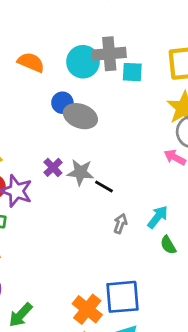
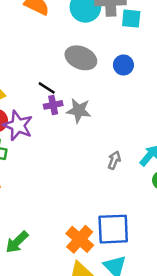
blue circle: (62, 103) -> (123, 65), moved
purple cross: (53, 167) -> (53, 105), turned 30
black line: (104, 186) -> (47, 88), moved

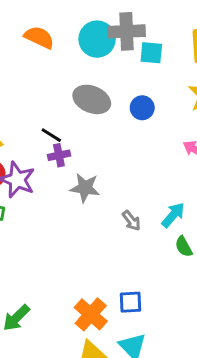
gray star: (79, 111) -> (85, 188), moved
gray arrow: (114, 160) -> (131, 221), turned 120
blue square: (113, 229) -> (130, 302), size x0.6

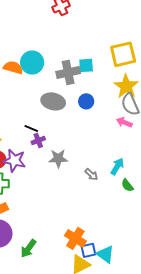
gray cross: (127, 31) -> (68, 72), moved
cyan circle: (97, 39) -> (32, 62), moved
blue square: (130, 302) -> (88, 250), moved

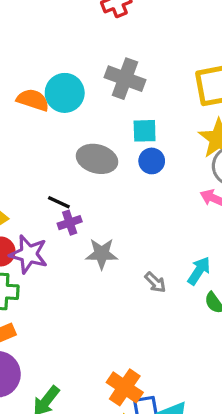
cyan square: (86, 65) -> (145, 131), moved
gray cross: (68, 72) -> (125, 79), moved, turned 30

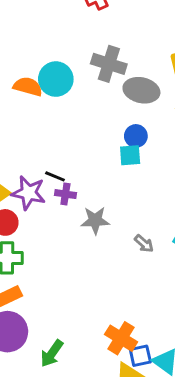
cyan square: (145, 131) -> (130, 155), moved
gray ellipse: (97, 159) -> (141, 90), moved
purple cross: (70, 223) -> (65, 194), turned 30
purple star: (29, 254) -> (29, 193), moved

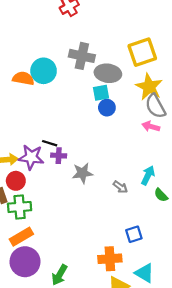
cyan square: (130, 155) -> (101, 93), moved
orange cross: (121, 338) -> (110, 259), turned -30
blue square: (140, 356) -> (134, 234), moved

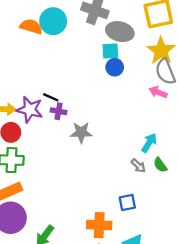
gray arrow: (120, 187) -> (138, 166), moved

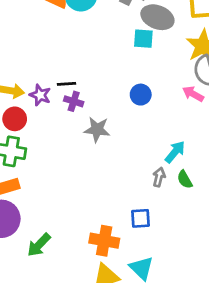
blue circle: (115, 67) -> (141, 95), moved
black line: (51, 97) -> (67, 84), turned -35
purple star: (30, 110) -> (40, 95), size x0.7
gray arrow: (138, 166) -> (159, 177), turned -126

